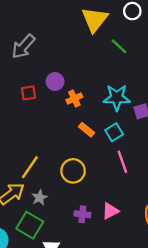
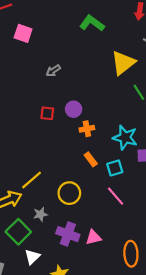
gray arrow: (23, 46) -> (53, 71), size x0.6
pink line: (122, 162) -> (116, 196), turned -36
gray star: (40, 198) -> (40, 214), moved
purple cross: (82, 214) -> (68, 234), size x1.5

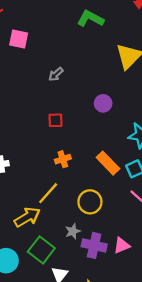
purple circle: (74, 109) -> (103, 103), moved
orange cross: (87, 129) -> (63, 159), moved
orange rectangle: (91, 159) -> (108, 163), size x1.5
gray star: (40, 214) -> (73, 231), moved

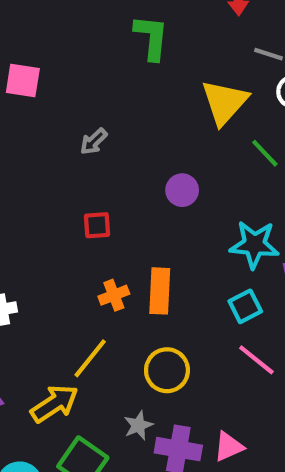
green L-shape: (90, 19) -> (151, 37), turned 70
orange rectangle: (108, 163) -> (160, 291), moved, turned 50

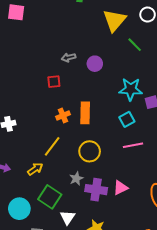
gray arrow: (94, 141) -> (68, 57), moved, turned 32
pink line: (256, 360) -> (133, 145), turned -48
yellow arrow: (54, 404) -> (35, 169), size x0.7

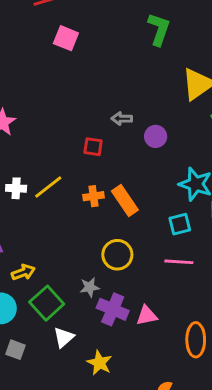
orange rectangle: (85, 113) -> (125, 201), turned -50
yellow line: (52, 146) -> (48, 187), moved
yellow arrow: (35, 169) -> (23, 272), moved

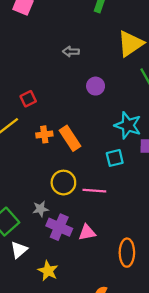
gray arrow: (122, 119) -> (71, 51), moved
red square: (93, 147) -> (28, 99), moved, turned -35
pink line: (179, 262) -> (94, 191), moved

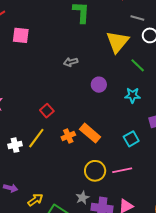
cyan star: (128, 125) -> (133, 95), moved, size x0.7

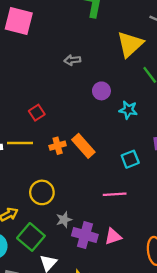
pink square: (21, 35) -> (19, 21), size x1.4
cyan star: (133, 95) -> (128, 110), moved
yellow line: (36, 138) -> (20, 143), turned 45
yellow circle: (95, 171) -> (42, 192), moved

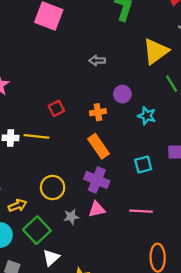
orange cross: (58, 146) -> (98, 112), moved
pink line: (115, 194) -> (141, 211), moved
purple cross: (85, 235) -> (97, 180), moved
pink triangle: (113, 236) -> (97, 209), moved

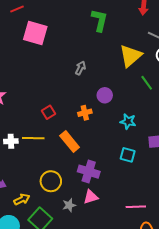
gray arrow: (97, 61) -> (80, 68), turned 120
cyan star: (147, 116) -> (128, 121), moved
orange rectangle: (99, 146) -> (70, 141), moved
cyan square: (143, 164) -> (128, 155), turned 35
pink line: (141, 211) -> (136, 207), moved

